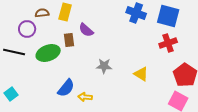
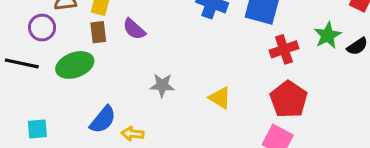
brown rectangle: (69, 40) -> (98, 32), moved
red cross: (168, 43) -> (284, 49), moved
cyan square: (11, 94) -> (37, 129), moved, turned 32

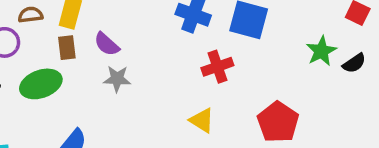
red cross: (284, 49) -> (217, 67), moved
gray star: (162, 85) -> (117, 79), moved

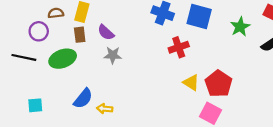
green star: (321, 51) -> (240, 27), moved
yellow triangle: (202, 120) -> (191, 83), moved

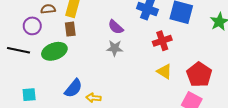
purple semicircle: (106, 32) -> (116, 27), moved
gray star: (113, 55) -> (115, 48), moved
yellow triangle: (191, 83) -> (164, 71), moved

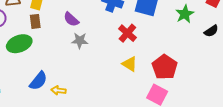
purple semicircle: (116, 27) -> (71, 19), moved
red cross: (162, 41) -> (127, 33), turned -30

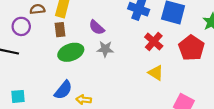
green ellipse: (19, 44) -> (71, 52), moved
red pentagon: (165, 67) -> (191, 48), moved

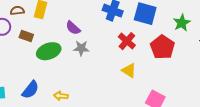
brown rectangle: (60, 30) -> (26, 36), moved, turned -64
blue semicircle: (63, 90) -> (30, 90), moved

